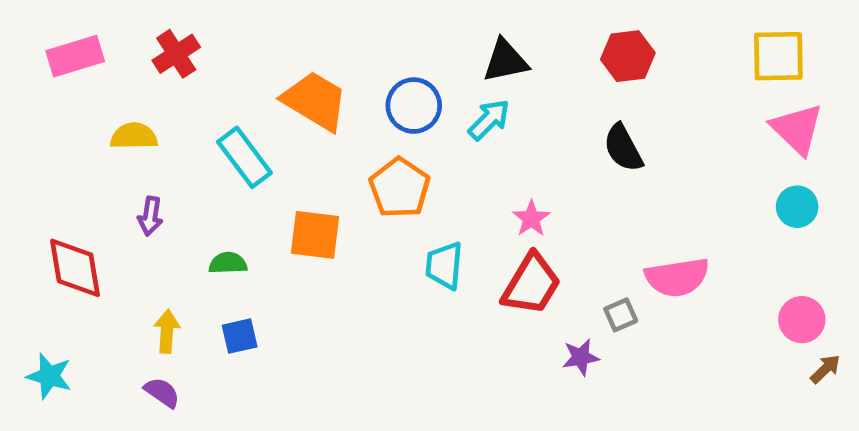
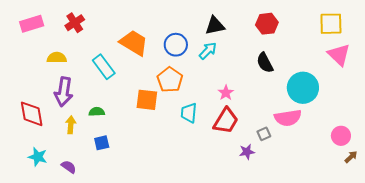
cyan circle: (797, 207) -> (303, 88), moved, size x1.8
purple arrow: (150, 216) -> (64, 92), size x1.8
orange square: (315, 235) -> (147, 100), moved
yellow arrow: (167, 331) -> (71, 125), moved
cyan star: (49, 376) -> (38, 157), moved

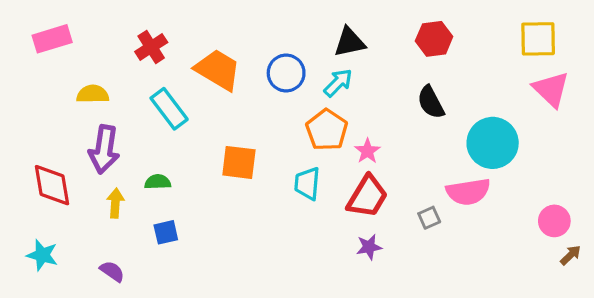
red cross: (75, 23) -> (151, 47), moved
orange pentagon: (170, 80) -> (327, 130), moved
purple star: (247, 152) -> (369, 247), moved
cyan star: (38, 157) -> (42, 255), moved

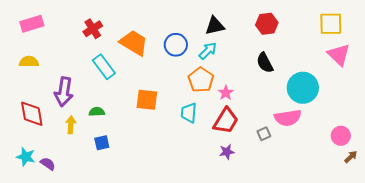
yellow semicircle: (93, 94) -> (29, 62), moved
purple semicircle: (112, 271) -> (48, 164), moved

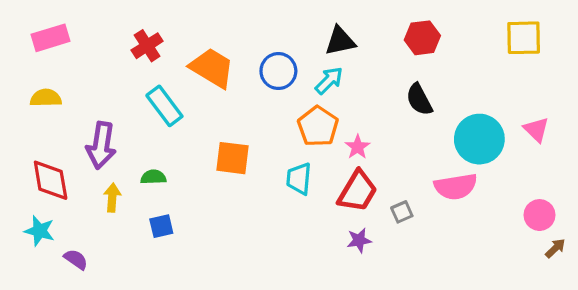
pink triangle: (339, 55) -> (536, 130), moved, size x0.7
gray square: (264, 134) -> (402, 212), moved
cyan star: (26, 157) -> (39, 231), moved

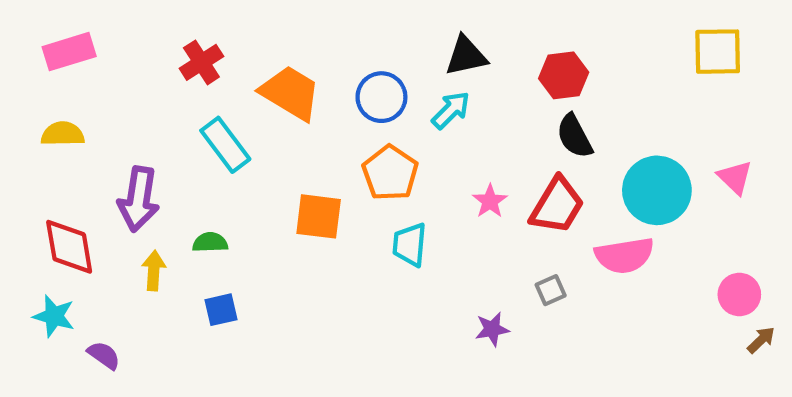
red hexagon: (422, 38) -> (564, 75), moved
orange pentagon: (318, 126) -> (390, 173), moved
red trapezoid: (358, 191) -> (557, 206), moved

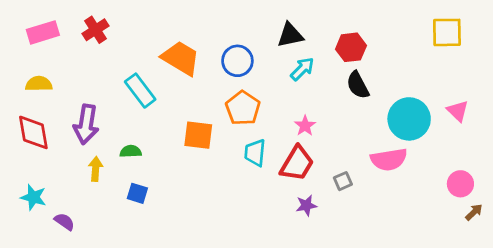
red cross: (201, 62) -> (96, 30), moved
cyan arrow: (451, 110) -> (302, 69), moved
red trapezoid: (557, 206) -> (297, 164), moved
red diamond: (69, 247) -> (33, 132), moved
blue square: (221, 310) -> (137, 193), turned 30

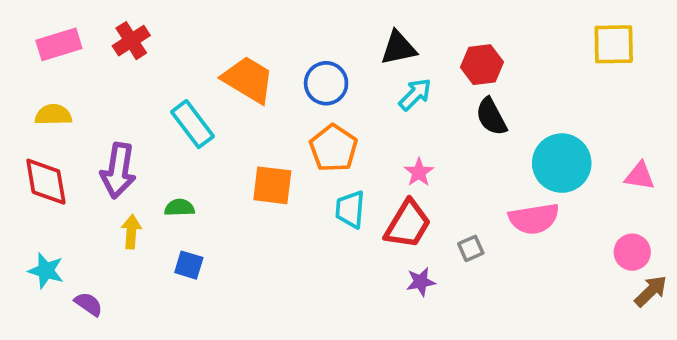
pink triangle: (458, 111) -> (640, 176), moved, turned -35
brown arrow: (474, 212) -> (651, 291), size x1.4

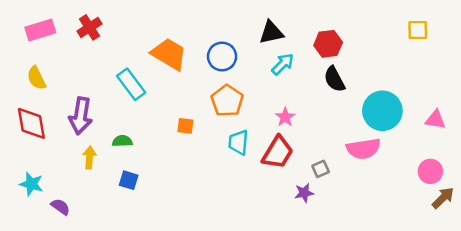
yellow square: (614, 44) -> (418, 30), size x0.7
yellow semicircle: (53, 115) -> (36, 78), turned -115
orange square: (272, 185) -> (185, 126), size x0.6
purple star: (421, 282) -> (304, 193), moved

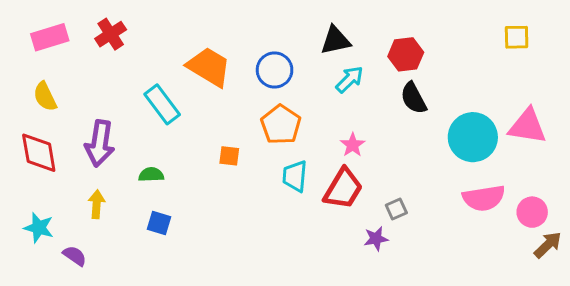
pink triangle: (435, 120) -> (527, 126), moved, size x1.5
pink semicircle: (363, 149) -> (484, 198), moved
yellow arrow: (89, 157) -> (97, 204), moved

